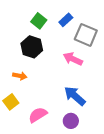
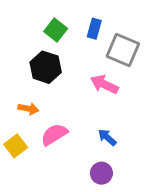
blue rectangle: (66, 20) -> (94, 29), turned -32
blue arrow: (75, 96) -> (107, 137), size x0.6
pink semicircle: (38, 115) -> (54, 134), moved

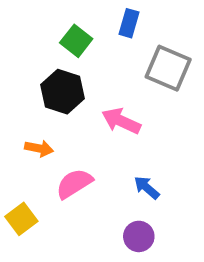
blue rectangle: (94, 29) -> (129, 23), moved
pink arrow: (104, 84) -> (121, 121), moved
yellow square: (16, 146) -> (21, 219), moved

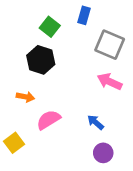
pink arrow: (121, 121) -> (110, 82), moved
purple circle: (139, 236) -> (103, 153), moved

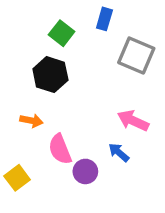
pink arrow: (110, 82) -> (133, 121), moved
pink semicircle: (48, 120) -> (60, 149), turned -80
purple circle: (103, 153) -> (85, 171), moved

